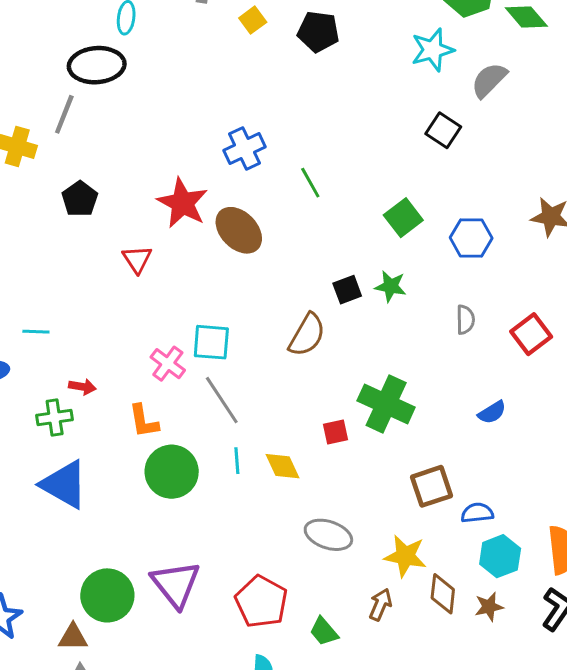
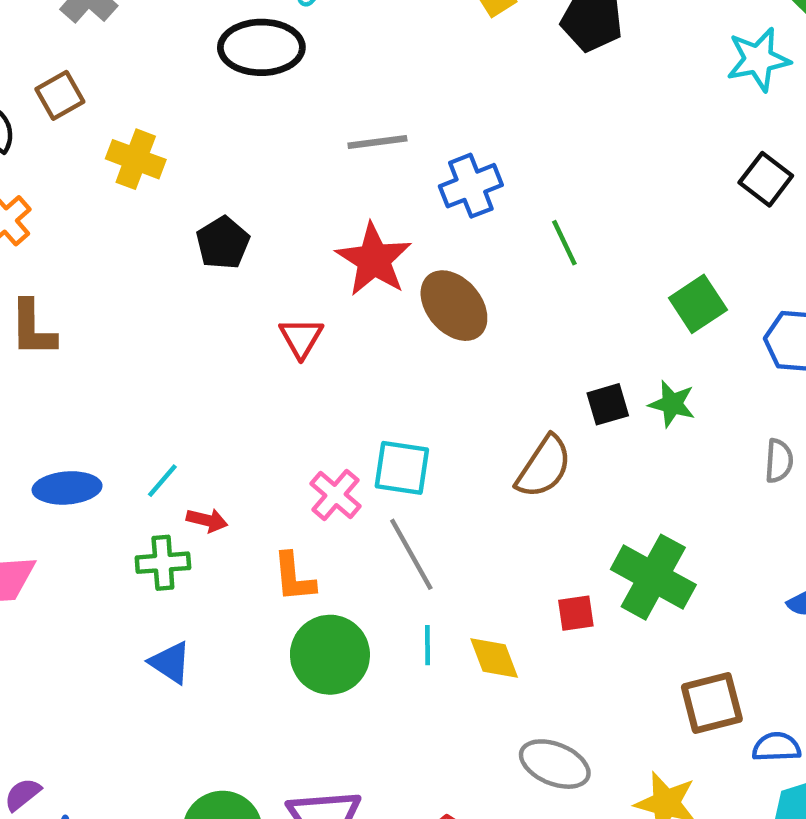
gray line: (64, 114) -> (377, 142), moved, turned 57
cyan line: (36, 332) -> (162, 481), moved, turned -56
blue triangle: (64, 484) -> (170, 662), size x0.6

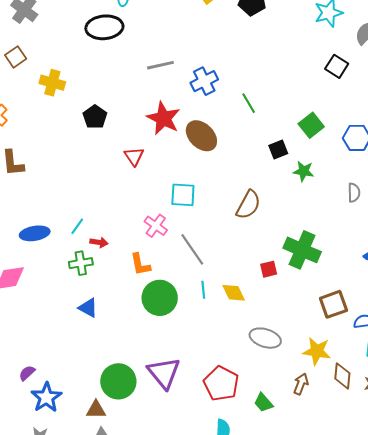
black square: (608, 404) -> (278, 150), moved
cyan square: (402, 468) -> (183, 195), moved

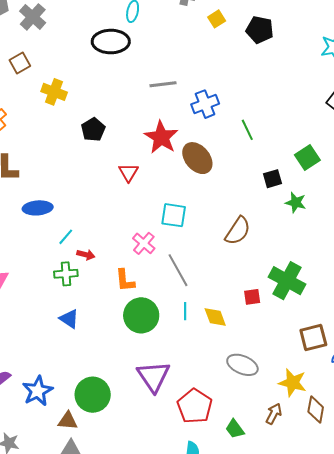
blue ellipse: (35, 233) -> (38, 208), moved
purple triangle: (164, 373) -> (154, 376), moved
blue star: (46, 397) -> (38, 391), moved

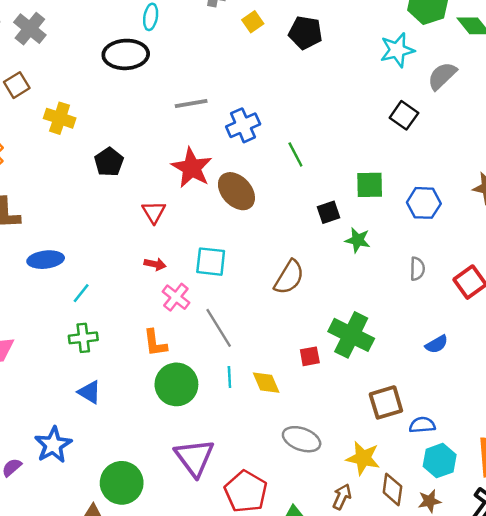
green square: (307, 158) -> (370, 185), turned 35
red arrow: (86, 255) -> (155, 264), moved
blue star: (38, 391) -> (53, 445), moved

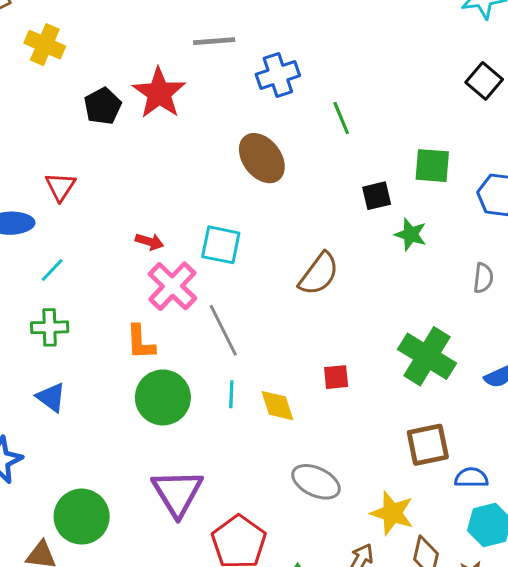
red star: (192, 168) -> (159, 93), moved
red triangle: (154, 212) -> (60, 187), moved
pink cross: (176, 297) -> (172, 286), size x1.4
green cross: (351, 335) -> (427, 356), moved

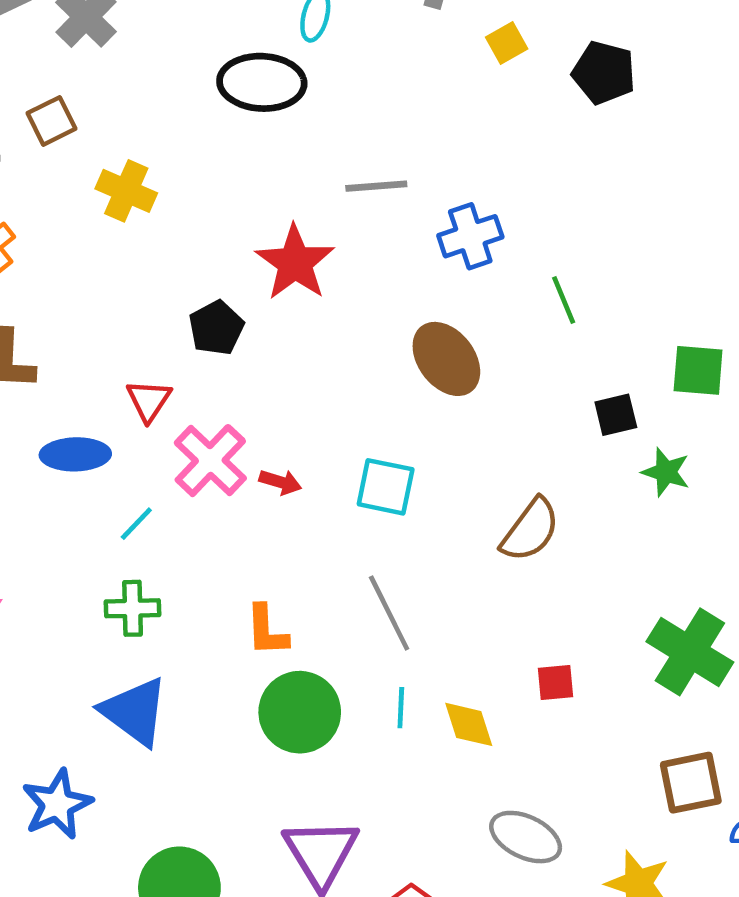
black pentagon: (103, 106) -> (216, 328), moved
pink cross: (172, 286) -> (210, 461), moved
blue triangle: (51, 397) -> (135, 712), size x1.6

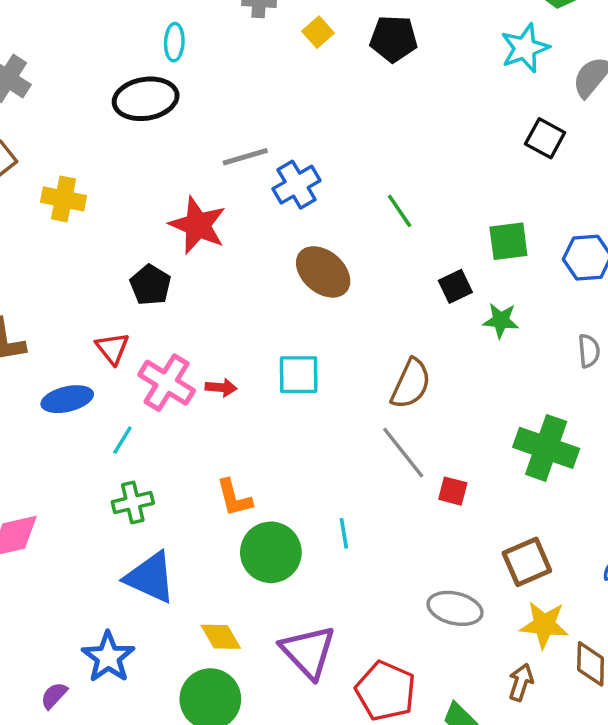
blue cross: (470, 236) -> (297, 185), moved
gray line: (389, 613) -> (403, 453), moved
red square: (556, 683) -> (453, 491), turned 32
yellow diamond: (469, 724) -> (221, 637), moved
brown square: (691, 783) -> (527, 562), moved

